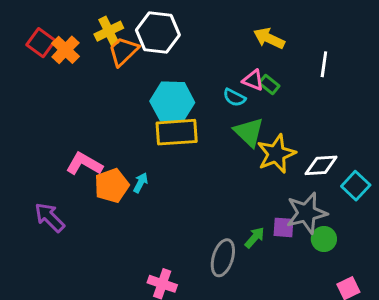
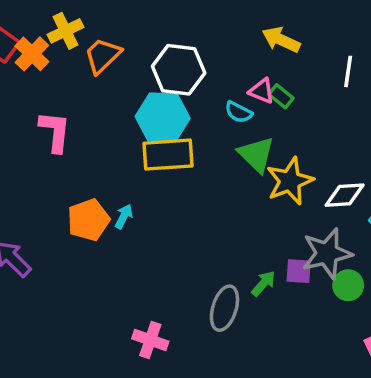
yellow cross: (109, 31) -> (66, 31), moved
white hexagon: (158, 33) -> (179, 70), moved
pink L-shape: (84, 164) -> (55, 132), moved, turned 66

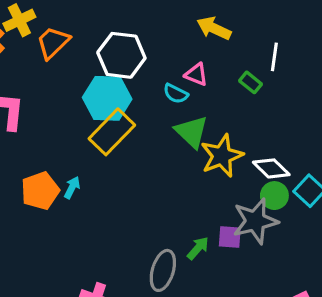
green rectangle: (281, 96) -> (251, 82), moved
yellow rectangle: (168, 155) -> (112, 132), turned -42
white diamond: (345, 195) -> (271, 168), turned 48
green circle: (348, 285) -> (274, 196), moved

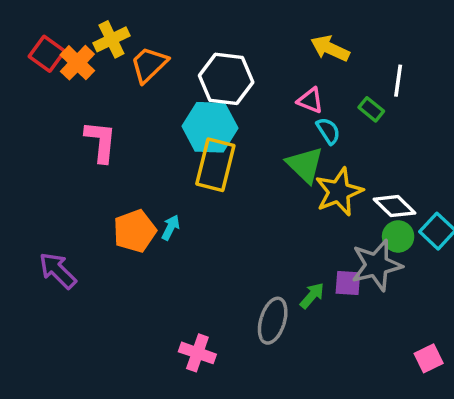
cyan semicircle: (176, 94) -> (328, 131), moved, turned -150
yellow rectangle: (112, 132) -> (215, 165), turned -30

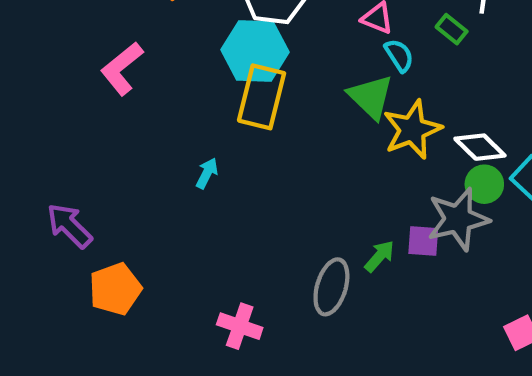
pink L-shape: (101, 142) -> (122, 68), turned -135
orange pentagon: (135, 231) -> (115, 289), moved

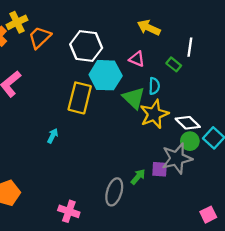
cyan hexagon: (255, 51) -> (106, 75), moved
cyan semicircle: (399, 55) -> (154, 86), moved, turned 35

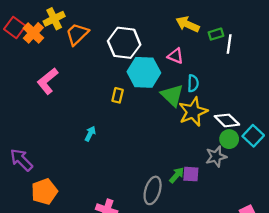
green rectangle: (174, 64) -> (216, 34), moved, turned -56
yellow rectangle: (80, 98) -> (118, 95), size x0.5
gray star: (177, 158) -> (216, 157), size x0.7
purple square: (160, 169) -> (191, 174), moved

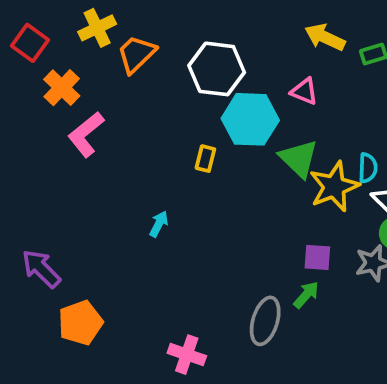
orange cross: (33, 33) -> (62, 88), moved
cyan semicircle: (193, 83) -> (368, 168), moved
purple square: (191, 174) -> (317, 257), moved

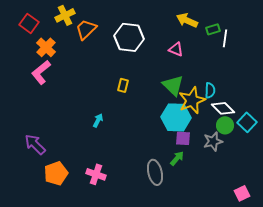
cyan hexagon: (250, 119) -> (176, 117), moved
pink L-shape: (86, 134) -> (41, 72), moved
gray ellipse: (265, 321) -> (155, 172), turned -30
pink cross: (187, 355) -> (96, 174), moved

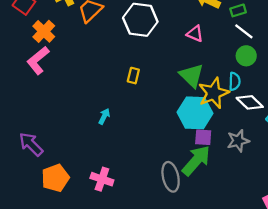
white line: (225, 38) -> (244, 31), moved, turned -60
green circle: (225, 125) -> (246, 56), moved
green arrow: (177, 158) -> (196, 161), size x1.8

